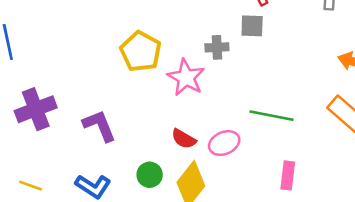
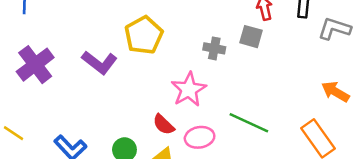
pink star: (186, 77) -> (189, 90), moved
purple cross: (36, 109) -> (35, 65), turned -30
purple L-shape: (99, 126) -> (100, 62), moved, turned 136

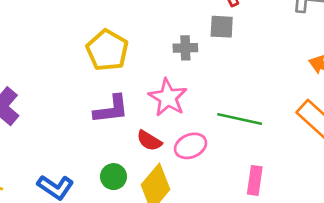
purple L-shape: (100, 62) -> (111, 109), moved, turned -32

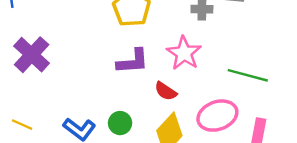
pink ellipse: (191, 146) -> (217, 116), moved, size x1.4
green circle: (114, 177) -> (120, 123), moved

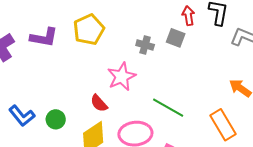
purple L-shape: (133, 61) -> (44, 37), moved

